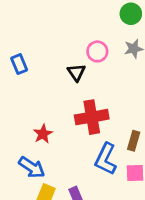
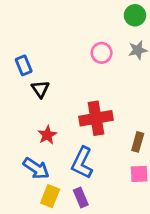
black triangle: (76, 72) -> (40, 89), moved
blue L-shape: (106, 159) -> (82, 163), moved

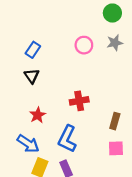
blue rectangle: (24, 65) -> (33, 50), moved, turned 56
red cross: (96, 118) -> (79, 101), size x0.7

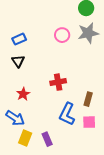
gray star: (115, 43) -> (88, 33), size x1.5
blue rectangle: (33, 50) -> (19, 39), turned 32
blue L-shape: (67, 139) -> (67, 114), moved

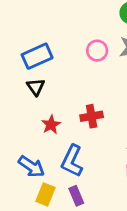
blue rectangle: (19, 39) -> (37, 56), size x1.5
red star: (23, 94) -> (51, 125), moved
blue L-shape: (67, 114) -> (72, 161), moved

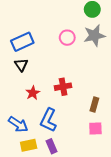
yellow rectangle: (45, 194) -> (29, 145), turned 56

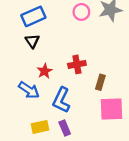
brown rectangle: (94, 104) -> (100, 82), moved
blue arrow: (18, 124) -> (29, 90), moved
pink square: (95, 128) -> (112, 109), size x1.6

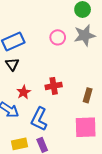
brown rectangle: (100, 82) -> (88, 95), moved

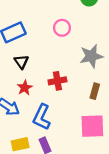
gray star: (85, 35) -> (91, 56), moved
black triangle: (12, 64) -> (21, 62), moved

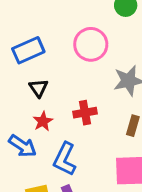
pink circle: (62, 28) -> (91, 44), size x1.5

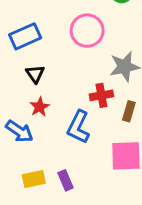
red cross: (85, 113) -> (101, 95), moved
blue L-shape: (65, 159) -> (78, 127), moved

